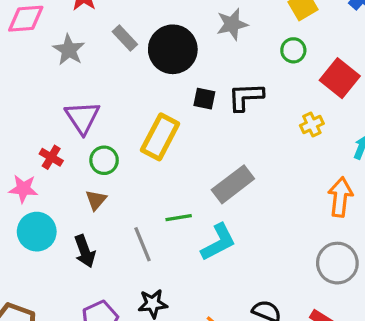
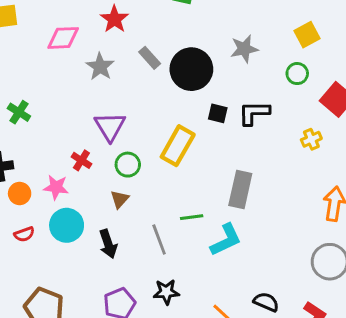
gray rectangle: (233, 184) -> (240, 189), turned -42

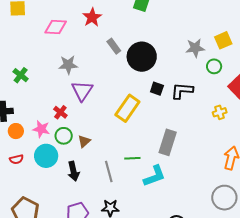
gray star: (244, 49) -> (195, 48), moved
gray star: (100, 67) -> (68, 65), moved, turned 30
green circle: (128, 165) -> (64, 136), moved

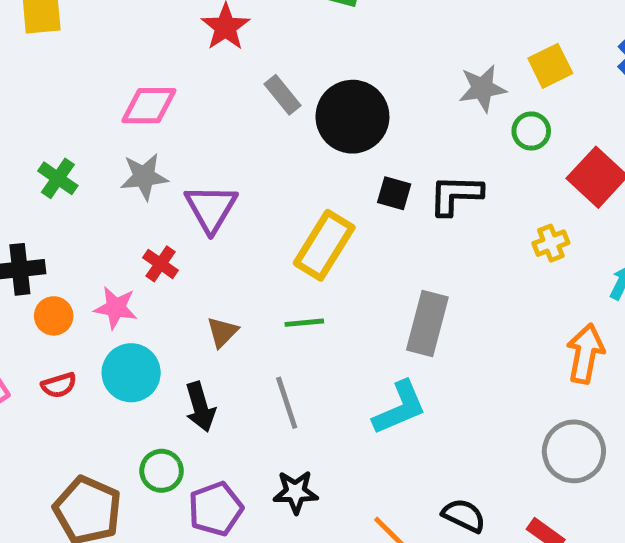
pink diamond: (56, 27) -> (149, 106), moved
gray star: (68, 65) -> (144, 177), moved
green circle: (64, 136) -> (162, 471), moved
green line: (132, 158) -> (304, 323), moved

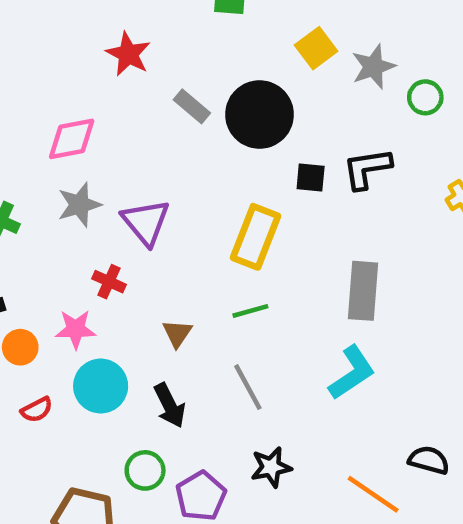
yellow square: (550, 66) -> (316, 48), moved

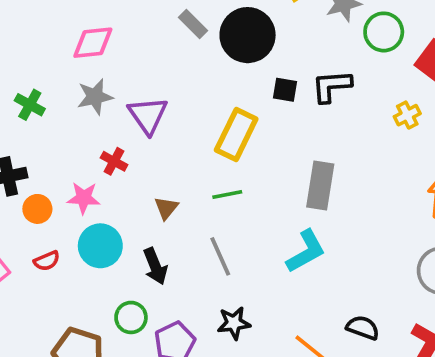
green circle: (425, 97) -> (384, 32), size x1.4

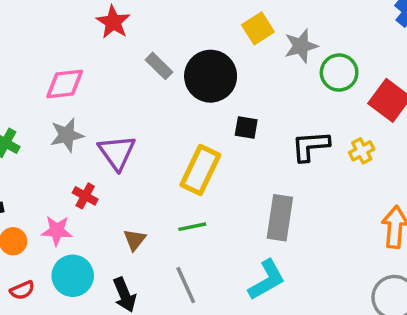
black L-shape: (332, 86) -> (310, 146), moved

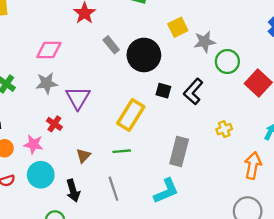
black L-shape: (310, 146) -> (193, 91), moved, turned -50
yellow cross: (362, 151) -> (224, 129), moved

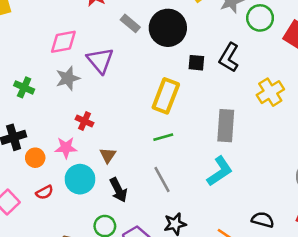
purple triangle: (78, 98) -> (100, 60), moved
yellow cross: (224, 129) -> (270, 92), size x1.5
brown triangle: (83, 156) -> (108, 155), moved

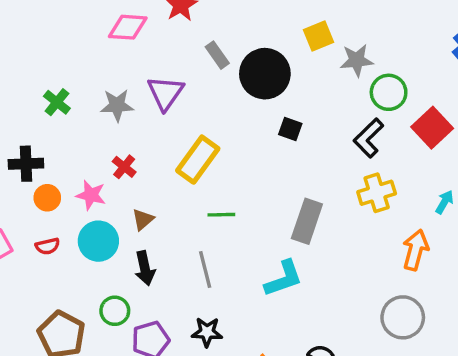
pink diamond: (63, 42) -> (128, 27), moved
black L-shape: (229, 57) -> (368, 138), moved
yellow rectangle: (166, 96) -> (198, 160), moved

